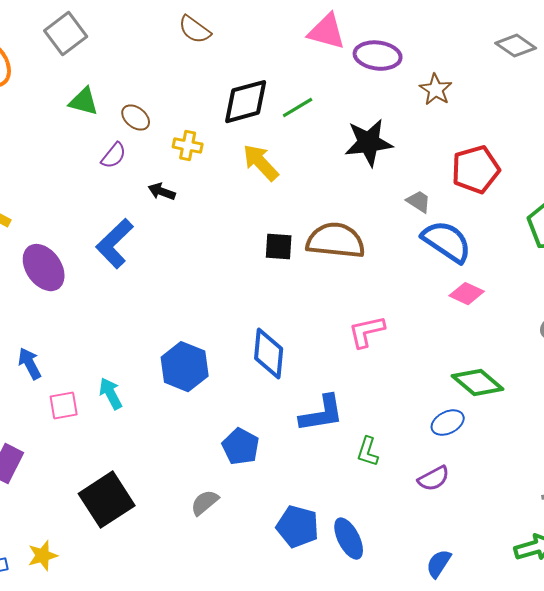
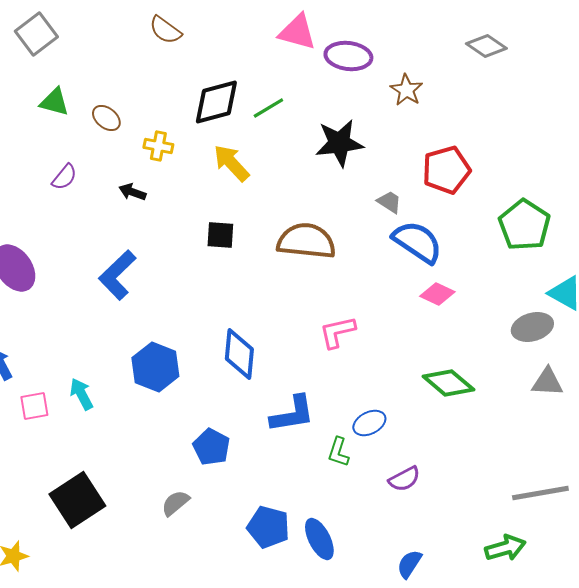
purple semicircle: (114, 156) -> (64, 177), moved
blue L-shape: (115, 244) -> (117, 275), moved
black square: (279, 247) -> (220, 235), moved
blue ellipse: (448, 423) -> (369, 423), moved

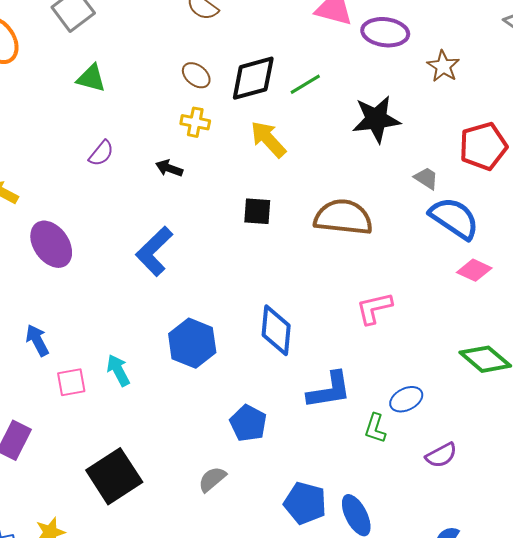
brown ellipse: (106, 118) -> (196, 75), moved

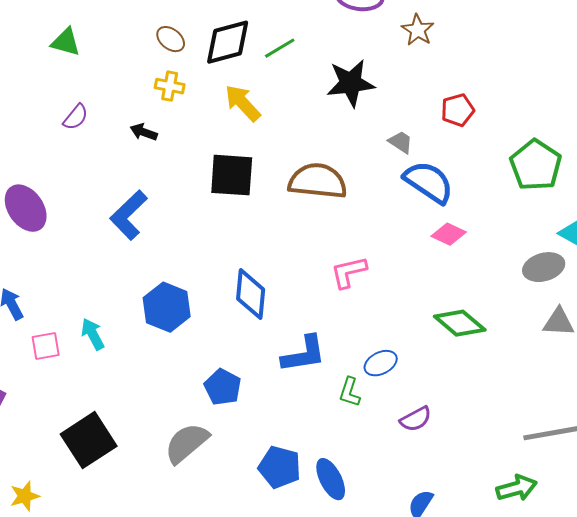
red pentagon: (483, 146) -> (458, 110), size x0.7
black square: (257, 211) -> (232, 175), size x1.6
gray semicircle: (212, 479) -> (187, 443), size x1.6

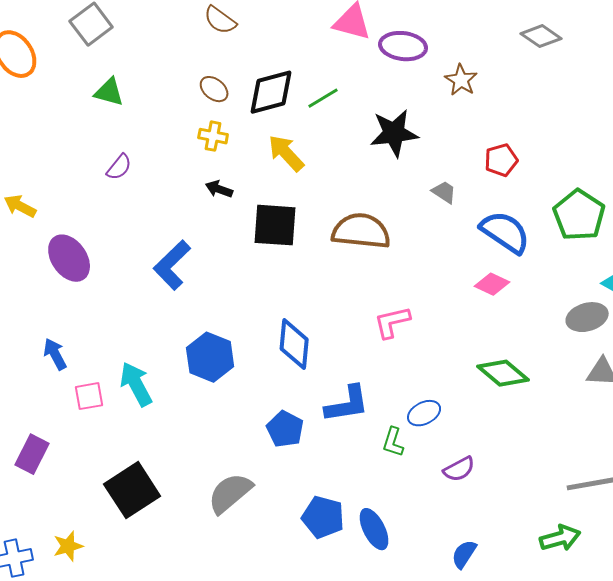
black arrow: (144, 132) -> (219, 189), moved
blue semicircle: (429, 182) -> (505, 232), moved
cyan arrow: (93, 334) -> (136, 384), size x1.4
blue pentagon: (223, 387) -> (285, 429), moved

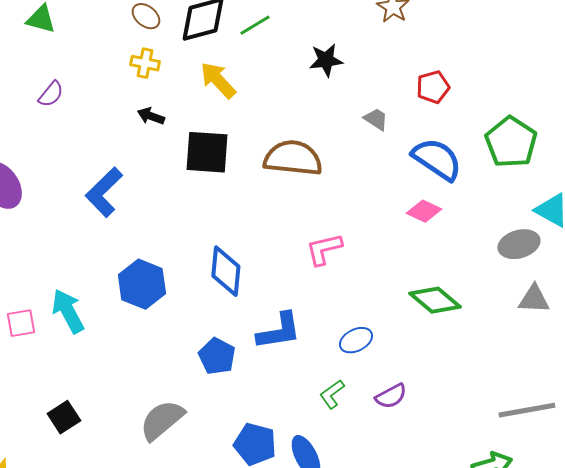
black star: (394, 133) -> (326, 60), size x0.7
green L-shape: (393, 442) -> (332, 394), moved, turned 36
black square: (132, 490) -> (64, 417), size x0.6

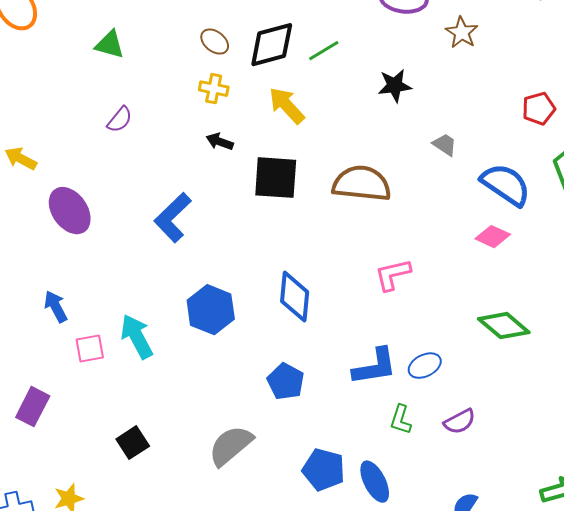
red pentagon: (433, 87) -> (539, 109), moved
blue L-shape: (279, 331) -> (375, 367), moved
green L-shape: (332, 394) -> (401, 420), turned -36

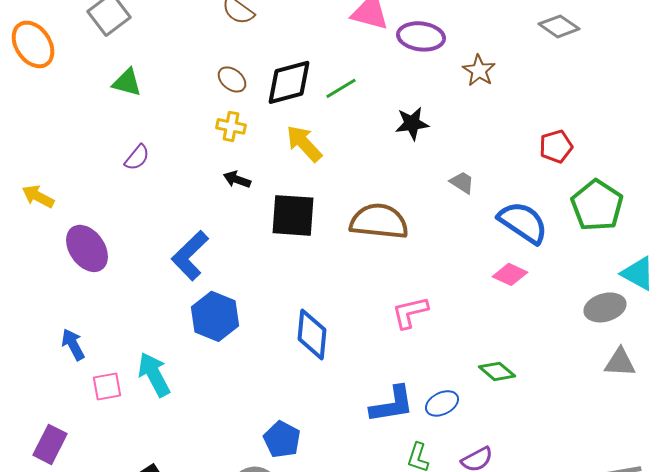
blue hexagon: (211, 310) -> (215, 316), moved
green diamond: (504, 326) -> (497, 371), moved, size x0.7
blue pentagon: (286, 382) -> (282, 439), moved

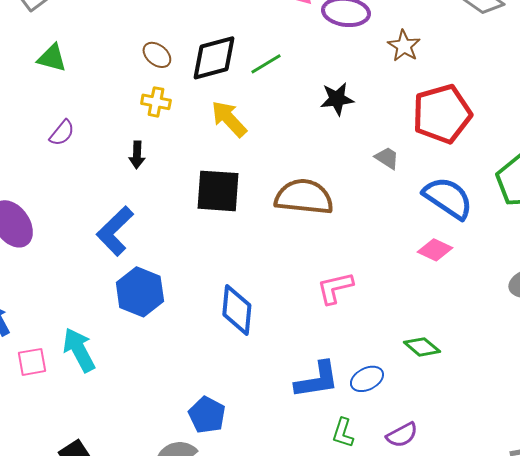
red pentagon: (556, 146) -> (442, 114), moved, size x1.8
black arrow: (237, 179) -> (137, 155), moved, turned -108

